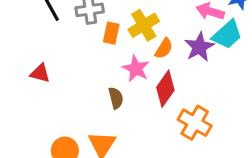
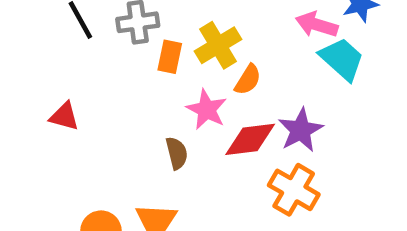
cyan trapezoid: (227, 35) -> (342, 59), turned -96
purple star: (199, 47) -> (301, 130), moved
red diamond: (165, 89) -> (250, 139), turned 48

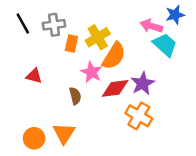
orange semicircle: (248, 80) -> (114, 56), size x1.6
red triangle: (64, 116) -> (34, 76), moved

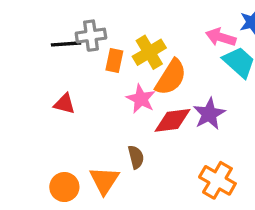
black line: (23, 24) -> (66, 44), moved, turned -65
brown semicircle: (75, 96) -> (136, 157), moved
orange cross: (139, 116) -> (217, 180), moved

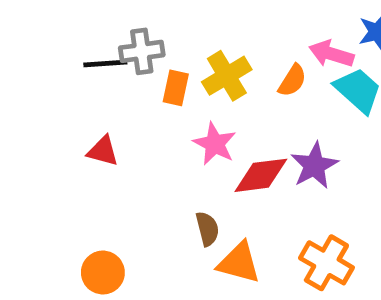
orange semicircle: (171, 77) -> (292, 81), moved, size x0.6
orange triangle: (104, 180) -> (239, 263), moved, turned -48

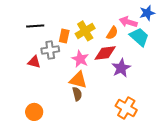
gray cross: (142, 51) -> (50, 50), moved
red diamond: (261, 175) -> (105, 53), moved
orange triangle: (239, 263) -> (78, 80), moved

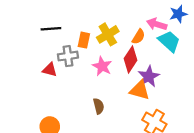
red diamond: (105, 53) -> (131, 59), turned -50
orange triangle: (78, 80) -> (140, 90), moved

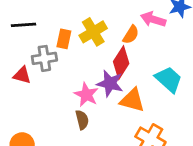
cyan trapezoid: (169, 41) -> (169, 79), moved
pink star: (102, 66) -> (86, 95), moved
purple star: (149, 77) -> (110, 84), moved, turned -30

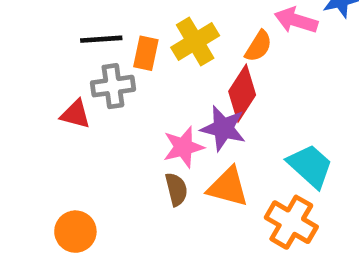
black line: (23, 25) -> (101, 39), moved
cyan trapezoid: (169, 79) -> (310, 166), moved
pink star: (86, 95) -> (183, 147), turned 30
orange triangle: (132, 100) -> (228, 187), moved

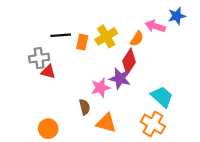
gray cross: (113, 86) -> (39, 58), moved
orange triangle: (228, 187) -> (106, 123), moved
brown semicircle: (176, 189) -> (85, 107), moved

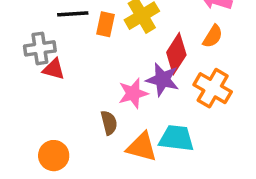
orange semicircle: (137, 39) -> (213, 36), moved
cyan trapezoid: (162, 97) -> (176, 138), moved, turned -35
orange cross: (153, 124) -> (213, 88), moved

